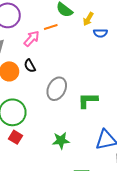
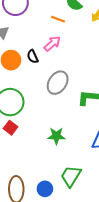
orange line: (51, 27) -> (58, 19), turned 32
pink arrow: (32, 39) -> (52, 44), moved

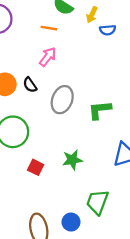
black semicircle: (33, 56) -> (30, 85), moved
red square: (10, 128) -> (36, 167), moved

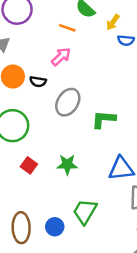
black semicircle: (30, 85) -> (38, 82), turned -56

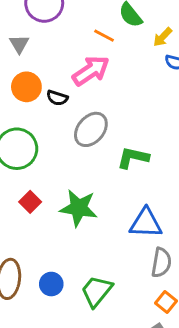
pink arrow: (61, 57) -> (91, 71), size x1.4
green star: (67, 165) -> (79, 208), size x1.4
green trapezoid: (85, 211) -> (97, 291), moved

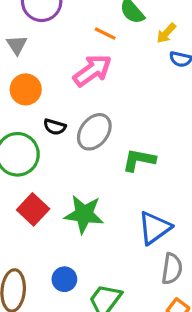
black semicircle: (57, 98) -> (55, 127), moved
red square: (30, 202) -> (33, 209), size x1.4
blue triangle: (146, 223) -> (155, 228), turned -36
blue circle: (51, 284) -> (64, 279), moved

